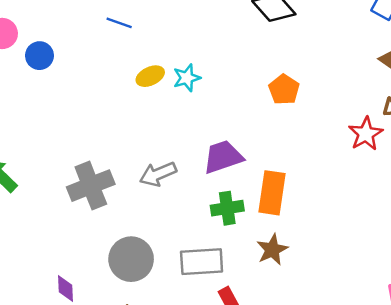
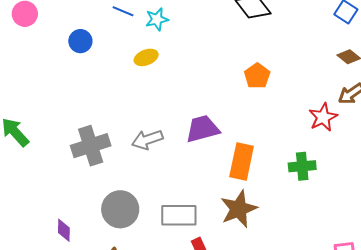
blue circle: (39, 56) -> (80, 41), moved
cyan star: (187, 78) -> (157, 19), moved
green cross: (227, 208) -> (302, 166), moved
brown star: (272, 250) -> (239, 209), size x1.4

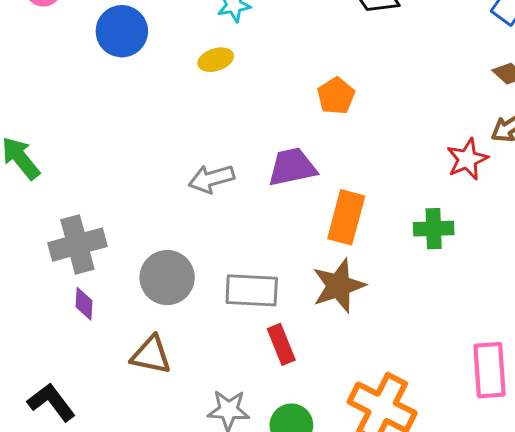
blue circle: (80, 41) -> (122, 31), size x1.5
orange pentagon: (257, 76) -> (336, 96), moved
gray cross: (91, 146) -> (77, 245), moved

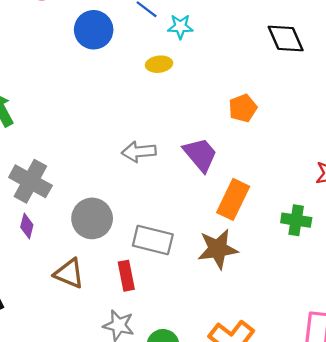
purple trapezoid: (292, 167) -> (200, 155), turned 51
gray cross: (77, 245) -> (30, 181), turned 33
red rectangle: (281, 344) -> (126, 276), moved

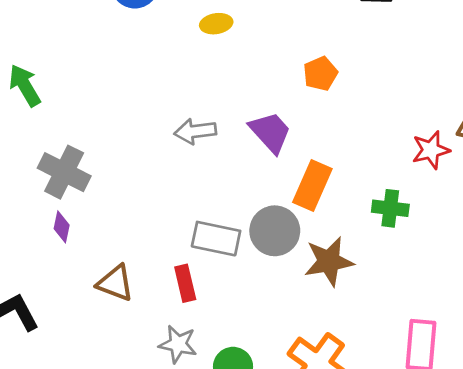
gray circle: (92, 218) -> (275, 231), moved
brown star: (218, 249) -> (329, 261), moved

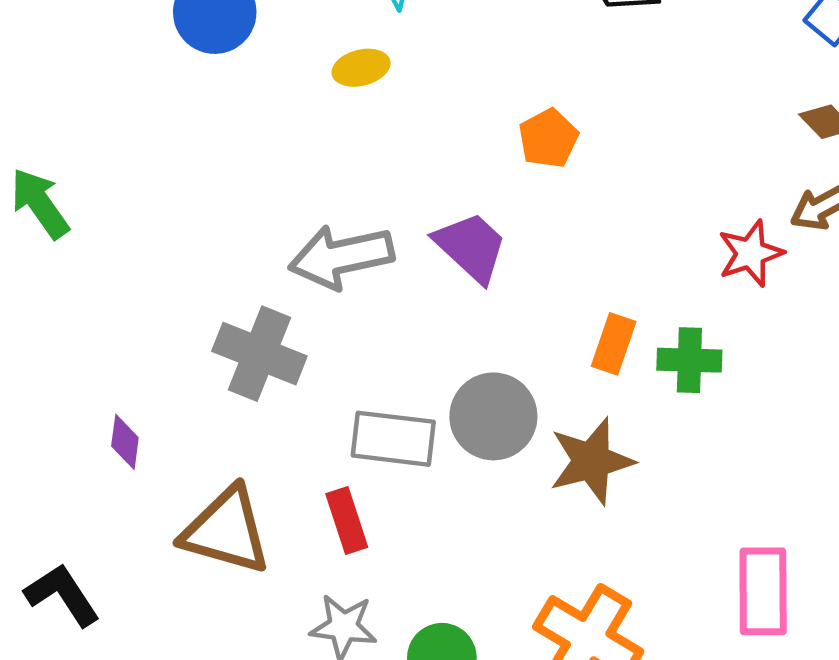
gray arrow: (195, 131) -> (341, 257), size x1.4
gray cross: (64, 172) -> (259, 354), moved
orange rectangle: (312, 186) -> (614, 344), moved, size x0.7
brown triangle: (115, 283) -> (226, 531), size x1.4

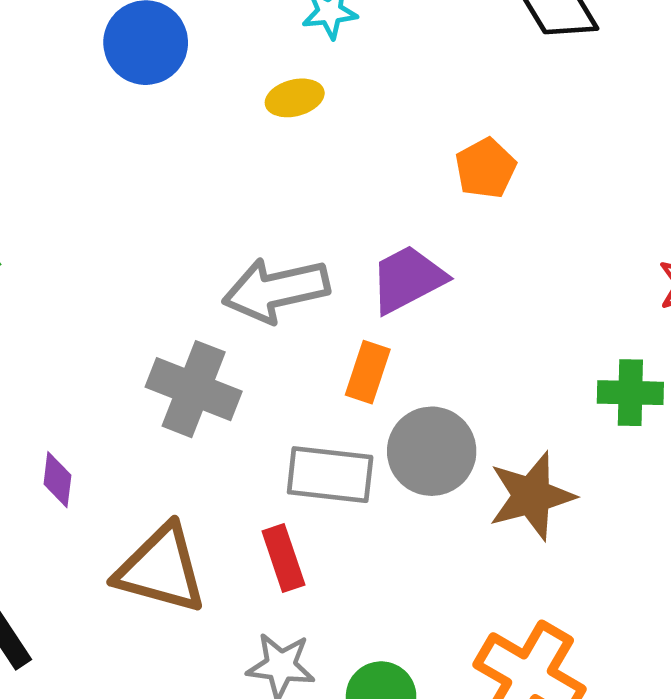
purple trapezoid: (471, 247) -> (408, 279), turned -70
orange rectangle: (614, 344) -> (368, 372), moved

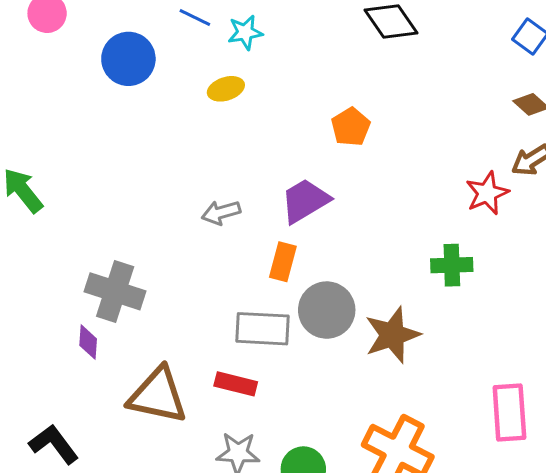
gray arrow: (276, 290) -> (221, 213), size x0.6
gray cross: (194, 389) -> (115, 291), moved
red rectangle: (283, 558) -> (236, 384), turned -54

